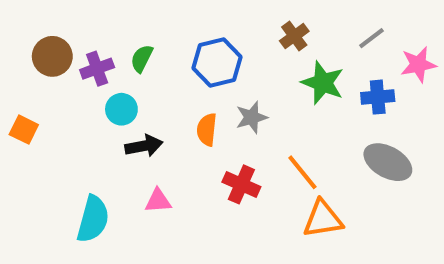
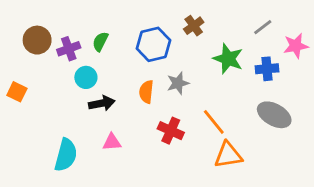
brown cross: (294, 36) -> (194, 26), moved

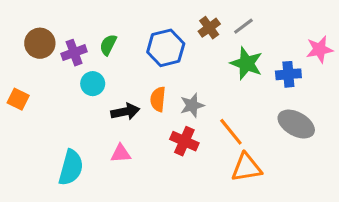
gray line: (263, 27) -> (243, 26), moved
gray star: (178, 83) -> (192, 105), moved
black arrow: (102, 103) -> (125, 112), moved

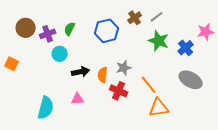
blue cross: (288, 74) -> (186, 48), turned -35
orange semicircle: (158, 99) -> (103, 75), moved

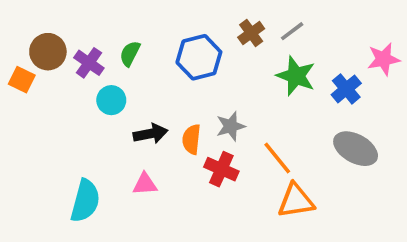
purple cross: (48, 34) -> (89, 63), turned -35
orange square: (12, 64) -> (22, 80), moved

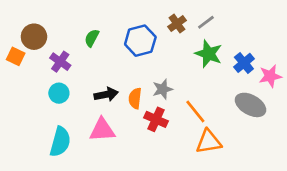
pink star: (384, 59) -> (270, 76), moved
purple cross: (89, 63) -> (60, 62), moved
cyan circle: (111, 100) -> (59, 93), moved
pink triangle: (145, 184) -> (102, 130), size x1.5

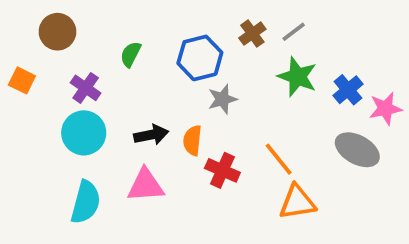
brown circle: (34, 37) -> (57, 32), moved
gray star: (163, 89) -> (222, 99), moved
cyan circle: (59, 93) -> (84, 133), size x1.5

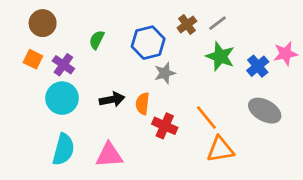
orange square: (22, 80) -> (33, 59), moved
pink star: (385, 109) -> (286, 54), moved
pink triangle: (146, 185) -> (109, 155), moved

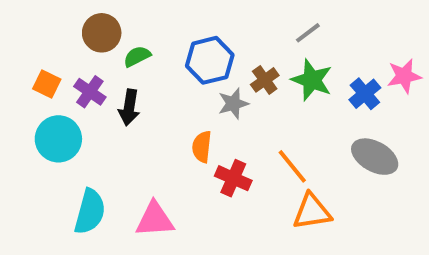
brown circle: (43, 23) -> (102, 33), moved
brown cross: (187, 24) -> (265, 80), moved
green semicircle: (97, 40) -> (137, 56), turned 36
cyan circle: (62, 98) -> (58, 139), moved
black arrow: (112, 99) -> (129, 107), moved, turned 110

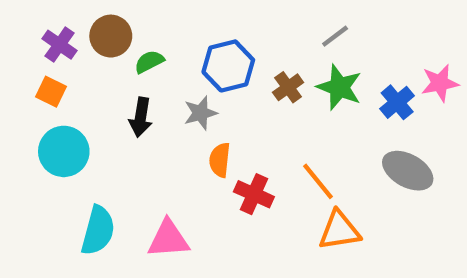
purple cross: (90, 92) -> (59, 45), moved
gray star: (233, 104) -> (200, 113), moved

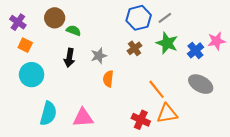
purple cross: (59, 45) -> (18, 22), moved
green semicircle: (149, 62) -> (74, 30), turned 48
blue hexagon: (228, 66) -> (139, 18), moved
brown cross: (288, 87) -> (134, 48), moved
red cross: (254, 194) -> (141, 120), moved

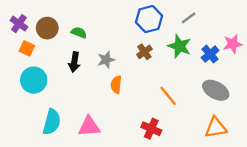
brown circle: (55, 18) -> (47, 28), moved
gray line: (165, 18) -> (189, 18), moved
orange triangle: (167, 113) -> (216, 128), moved

